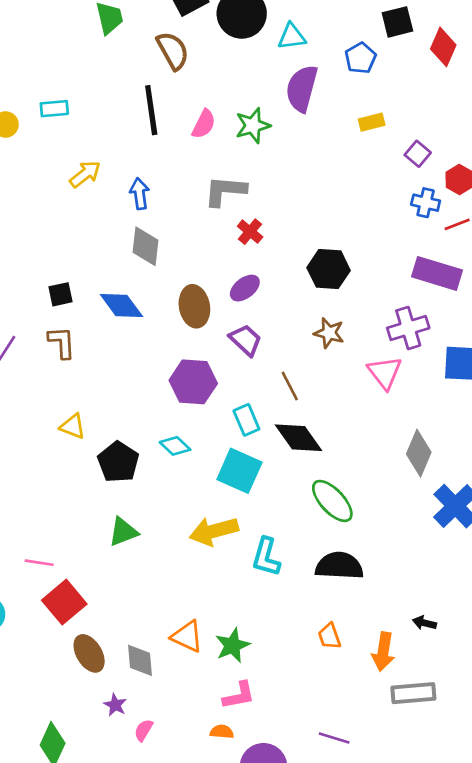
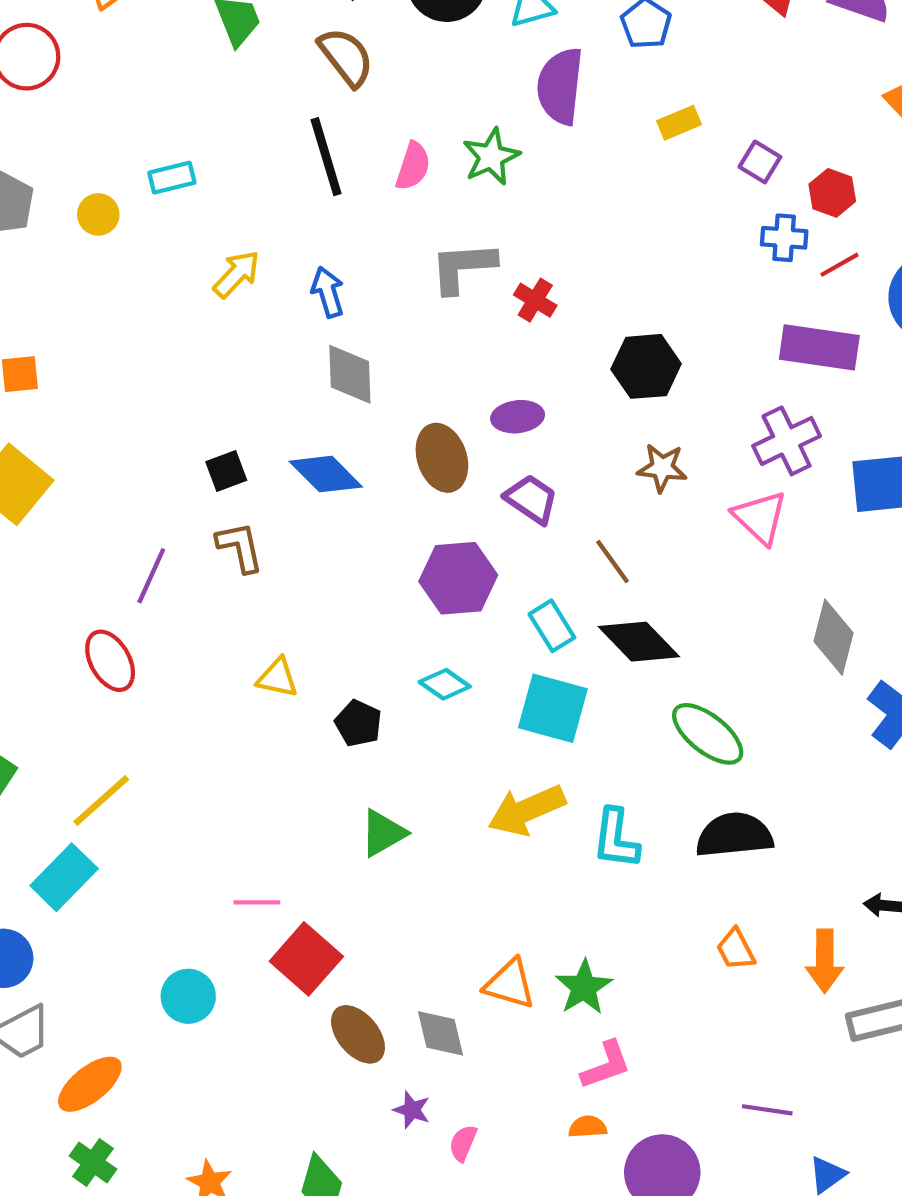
red cross: (250, 232) -> (535, 300), moved
purple ellipse: (245, 288) -> (518, 417), turned 40
black pentagon: (118, 462) -> (358, 723), size x0.7

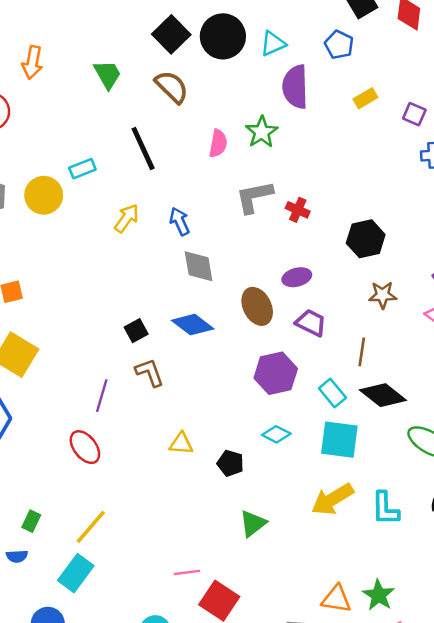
black line: (326, 157) -> (143, 149), moved
yellow circle: (98, 214) -> (44, 195), size x1.6
brown line: (612, 562) -> (362, 352), turned 52

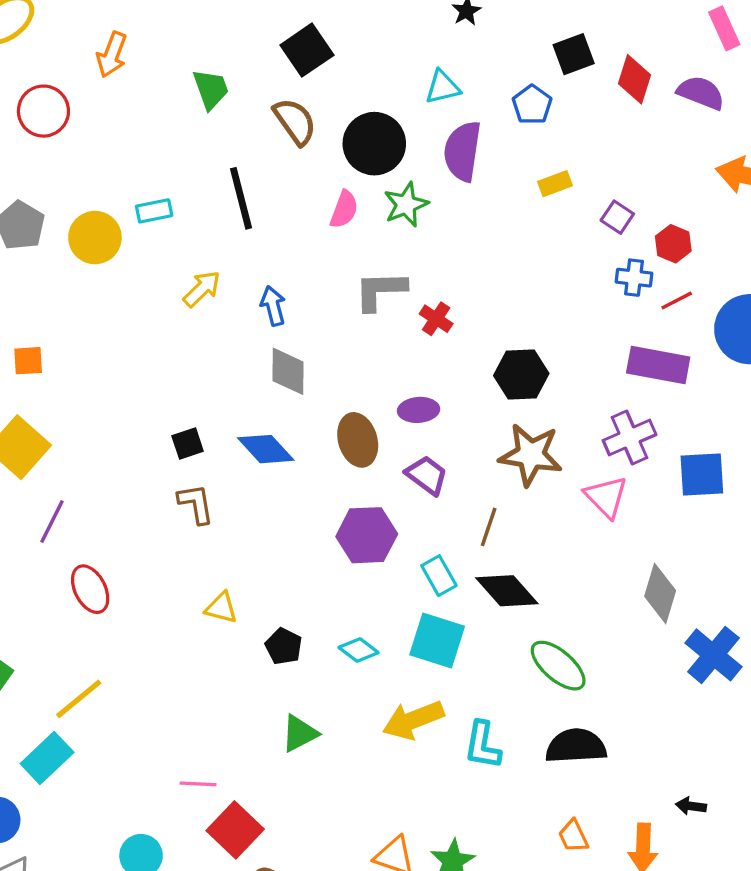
black circle: (223, 36) -> (374, 144), moved
brown star: (383, 295) -> (531, 455), size x1.6
purple line: (102, 396) -> (52, 521), moved
cyan diamond: (276, 434) -> (359, 650), moved

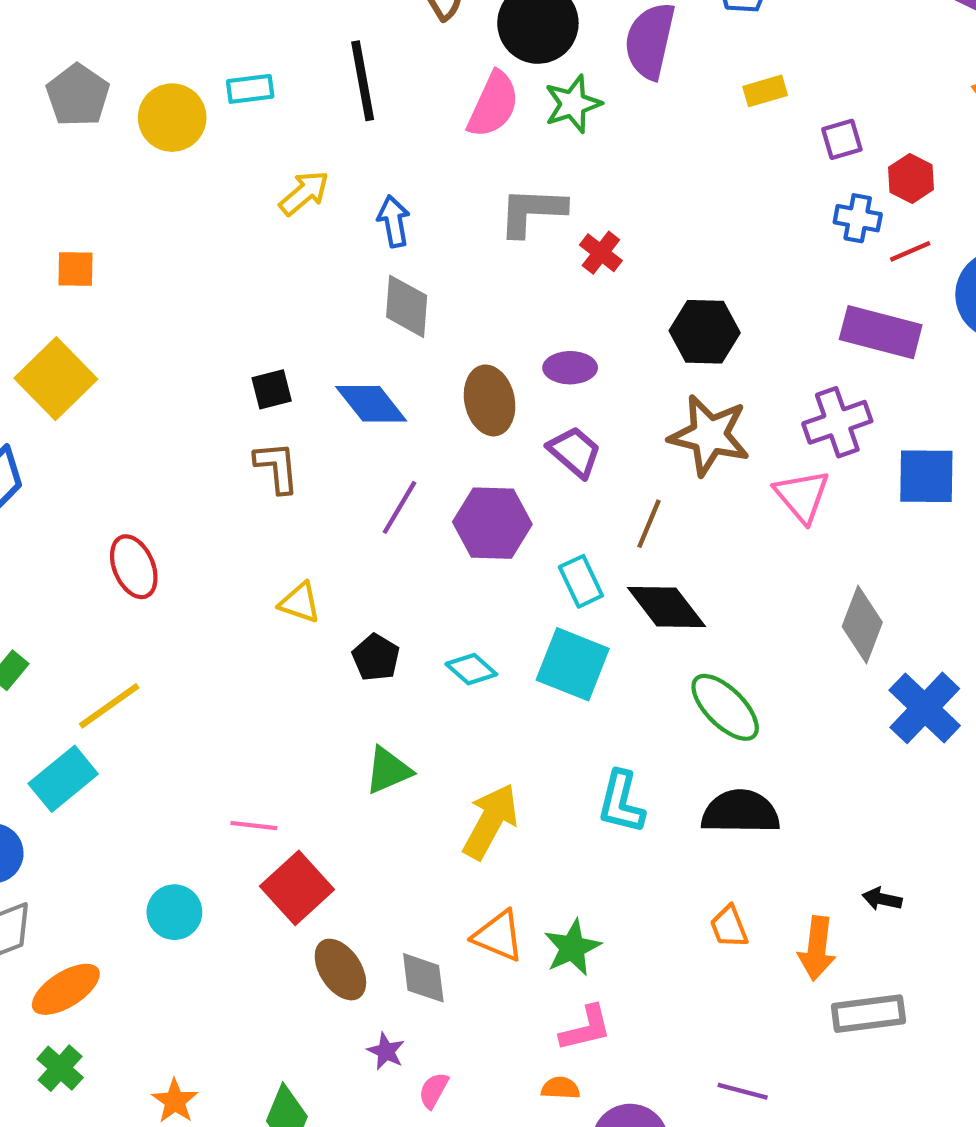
pink semicircle: (344, 209) -> (493, 105), size x1.4
purple square: (617, 217) -> (842, 139), turned 36
purple line: (52, 521) -> (399, 507), moved
yellow arrow: (413, 720) -> (490, 821), moved, turned 136

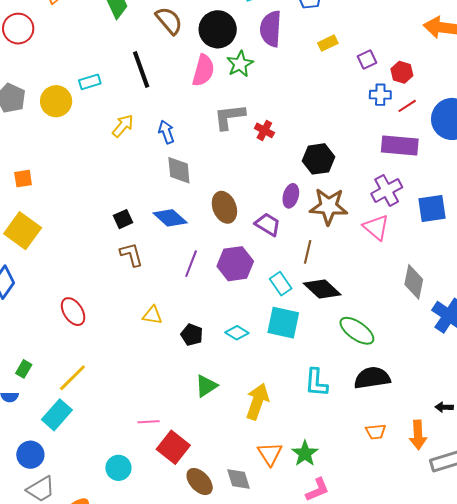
purple ellipse: (570, 368) -> (291, 196), moved, turned -65
orange trapezoid: (729, 927) -> (376, 432), turned -65
orange triangle: (498, 936) -> (270, 454), turned 44

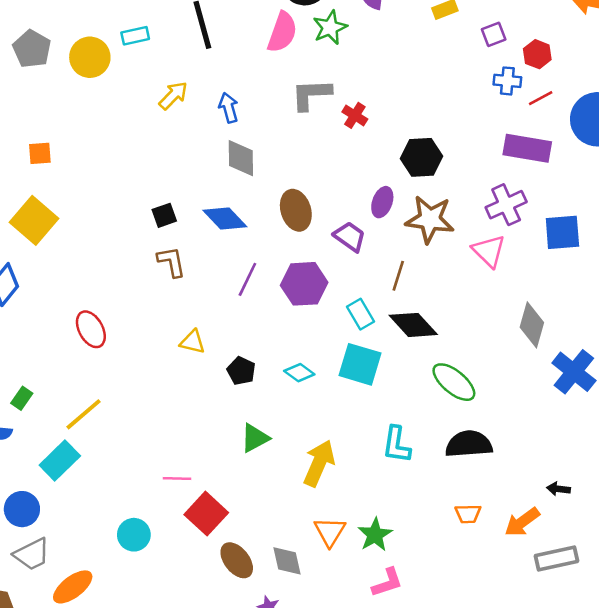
orange arrow: (418, 435) -> (522, 522), turned 52

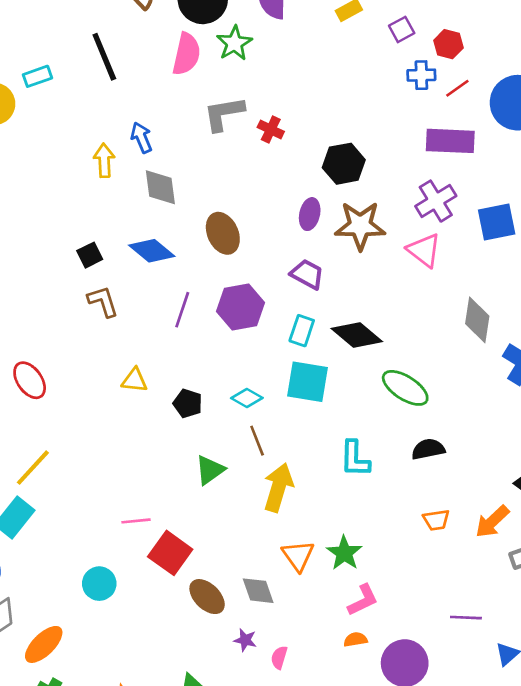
yellow arrow: (173, 95) -> (104, 160), moved, turned -40
purple trapezoid: (350, 237) -> (307, 274), moved
brown line: (398, 276) -> (257, 441), moved, turned -32
cyan rectangle: (360, 314) -> (302, 331), turned 56
black semicircle: (469, 444) -> (428, 449), size x0.7

